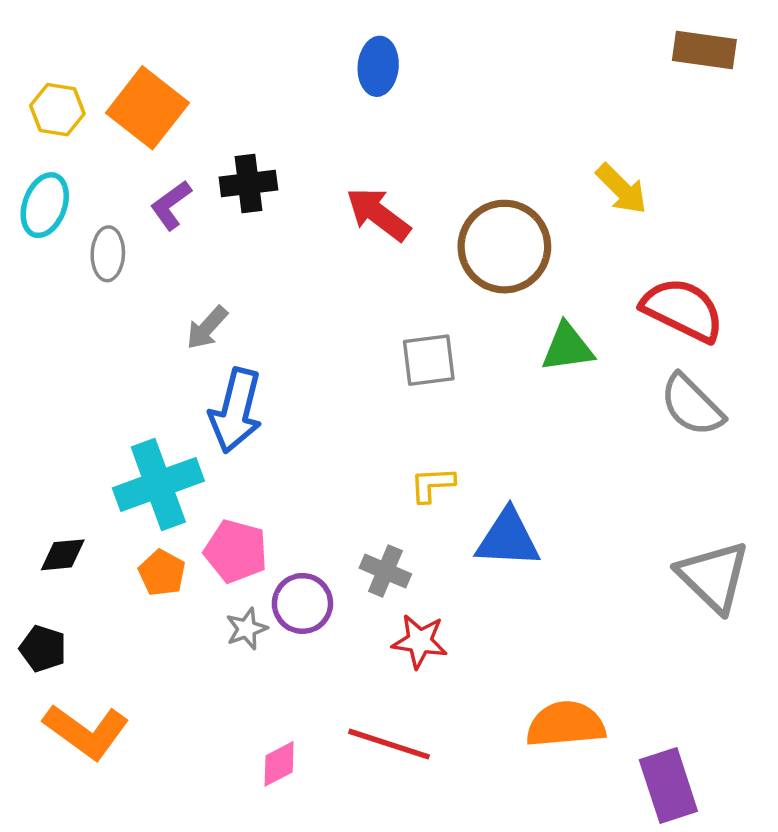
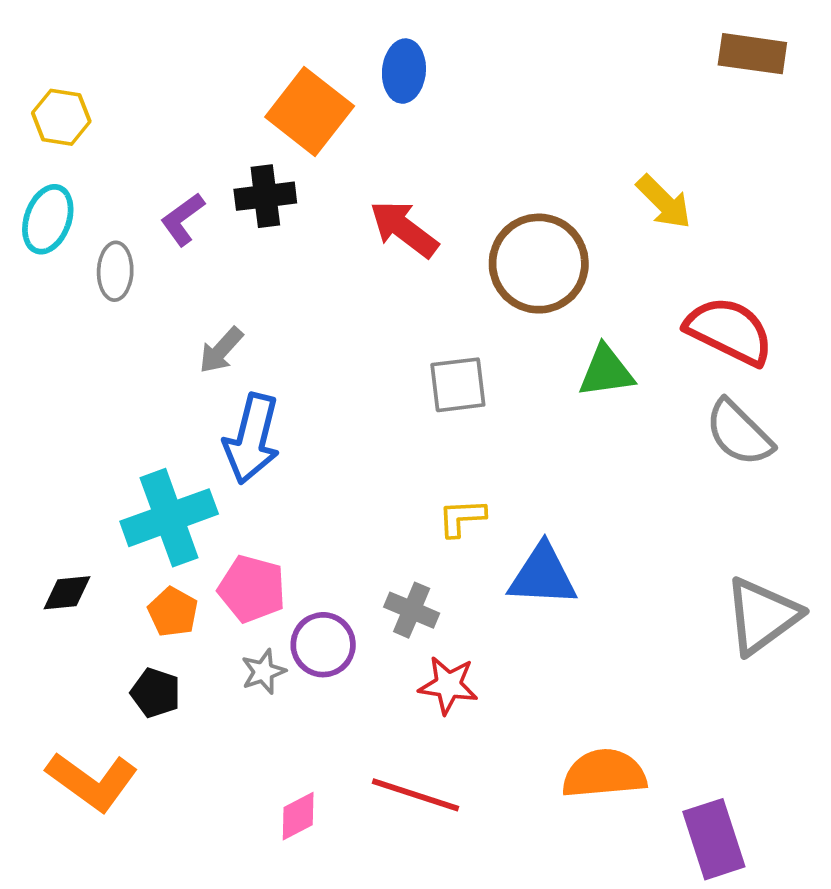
orange square: (147, 108) -> (310, 111), moved
gray triangle: (713, 576) -> (762, 616), turned 40
black pentagon: (43, 649) -> (156, 693), moved

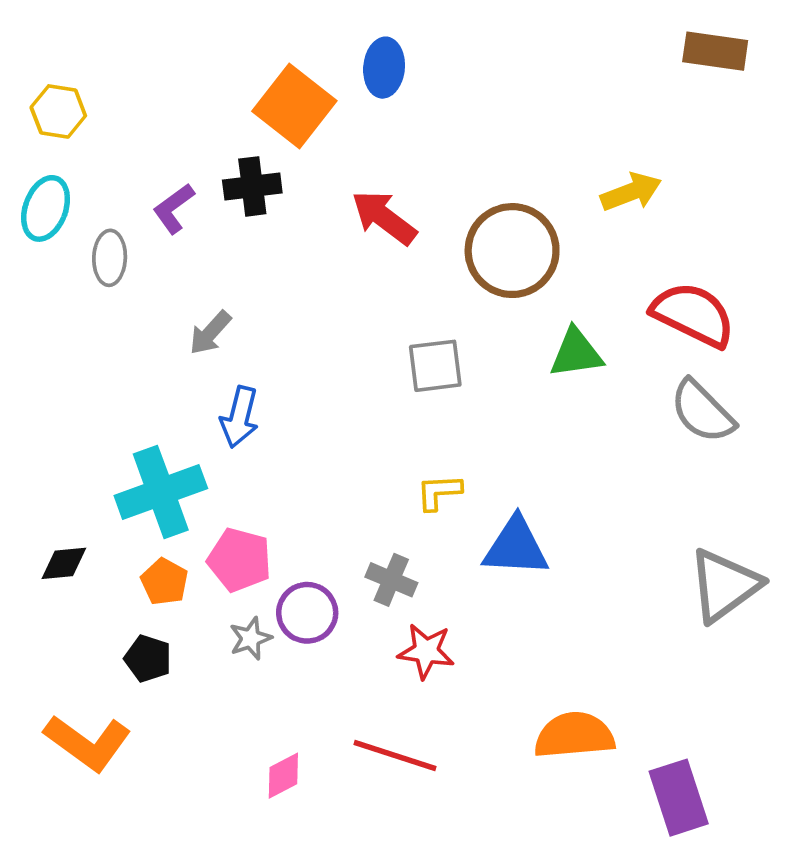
yellow arrow: (664, 202) -> (631, 192), turned -66
blue arrow: (252, 439) -> (239, 417), size x0.7

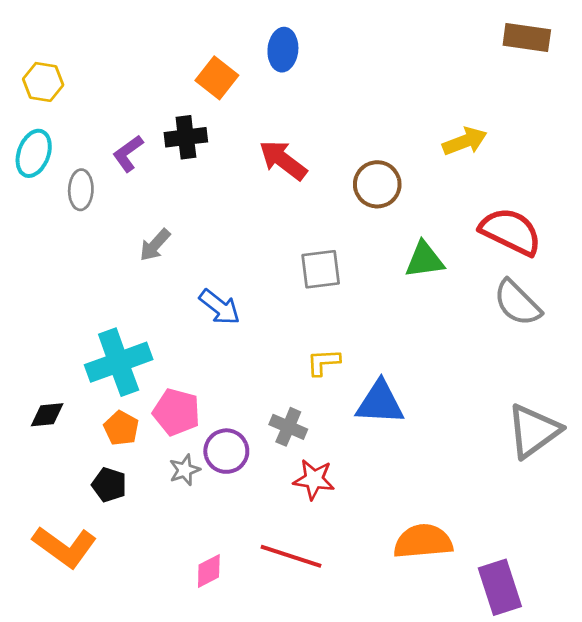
orange square: (294, 106) -> (217, 78), size x0.7
brown circle: (512, 251) -> (377, 184), size x0.7
blue arrow: (239, 417) -> (220, 307), moved, turned -66

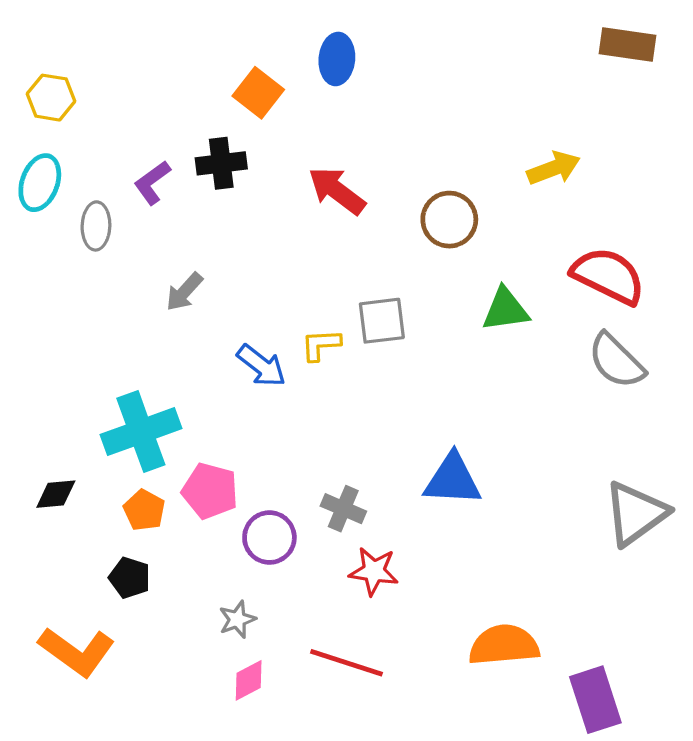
yellow L-shape: (323, 362) -> (321, 345), moved
gray star: (185, 470) -> (237, 619), moved

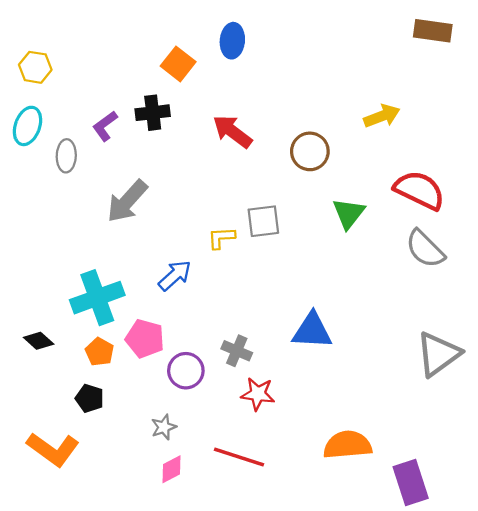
gray arrow: (184, 292) -> (127, 201), size x1.6
green triangle: (505, 309) -> (349, 213), turned -44
blue arrow: (261, 366) -> (175, 275), moved, turned -80
black diamond: (56, 494) -> (39, 341), turned 48

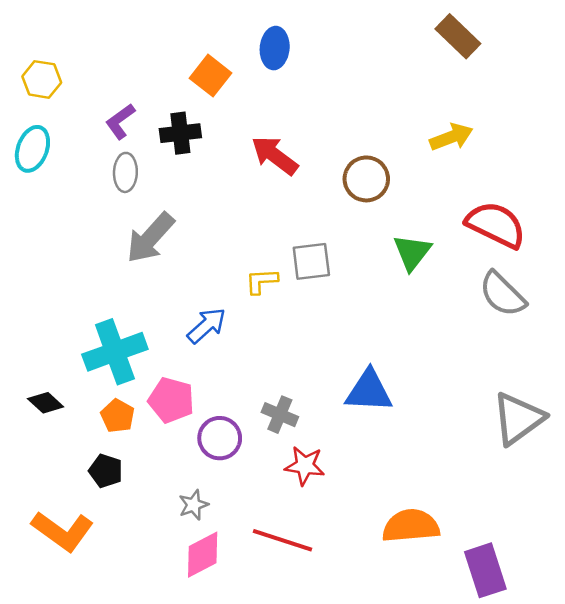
brown rectangle: (433, 31) -> (458, 36), moved, turned 36
purple L-shape: (105, 126) -> (120, 121), moved
gray ellipse: (66, 156) -> (125, 172), moved
pink diamond: (171, 469) -> (203, 555), size x1.4

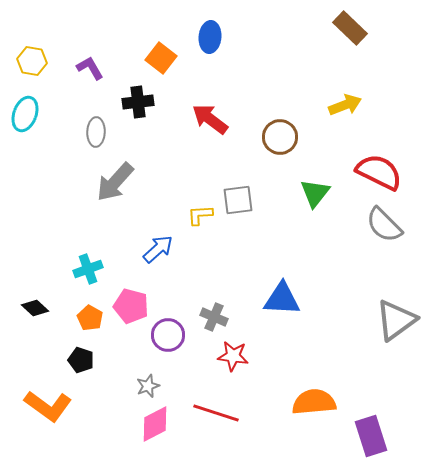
purple L-shape: (120, 121) -> (90, 68), moved, turned 96
cyan cross: (115, 352) -> (88, 269), size x0.6

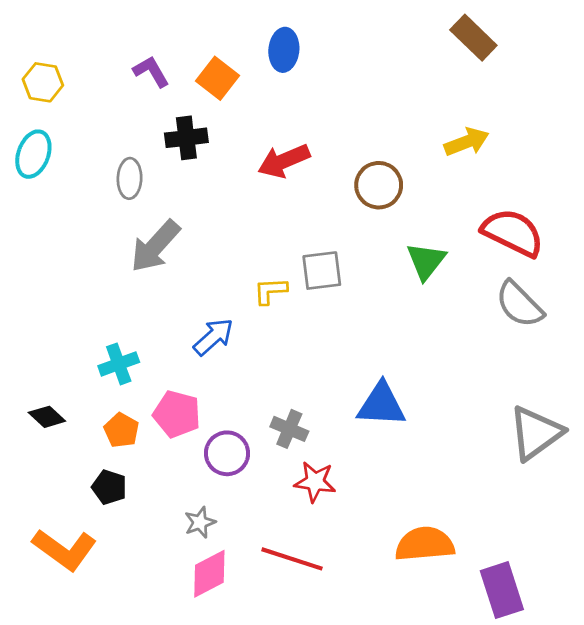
purple L-shape: (90, 68) -> (151, 71), moved
red arrow: (210, 119) -> (284, 161), turned -60

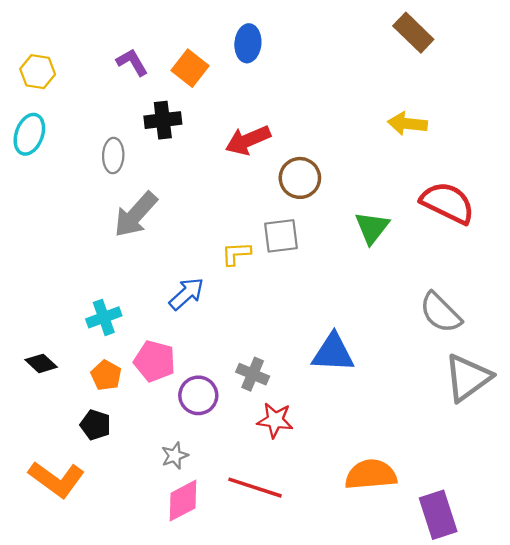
yellow arrow: (467, 142) -> (407, 124), turned -153
brown circle: (379, 185) -> (300, 178), moved
gray semicircle: (519, 304) -> (440, 313), moved

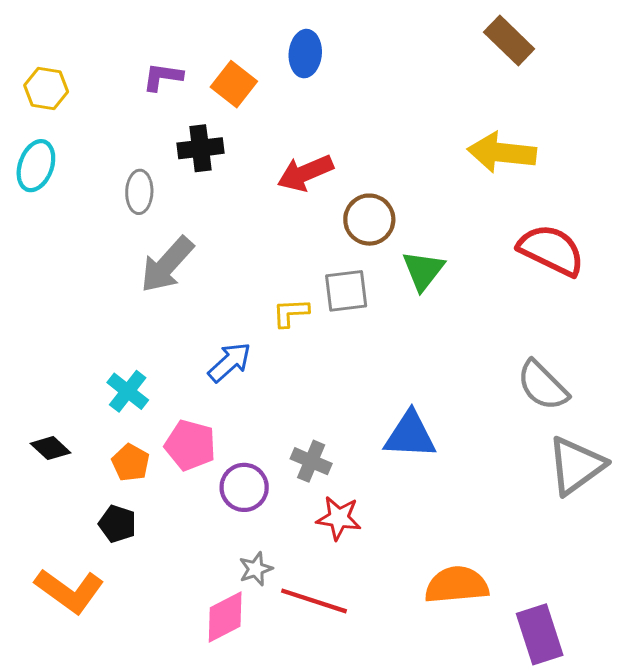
purple L-shape: (132, 62) -> (163, 77), turned -52
yellow arrow: (407, 124) -> (502, 153), size x1.4
green triangle: (372, 228) -> (423, 270), moved
cyan cross: (104, 317) -> (128, 391), turned -32
gray star: (175, 456) -> (256, 569), moved

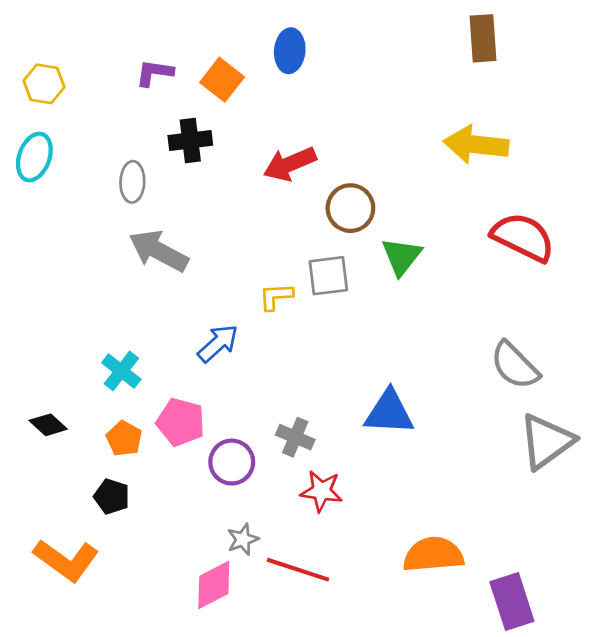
brown rectangle: (509, 40) -> (483, 38), turned 42
gray arrow: (167, 265) -> (159, 251), turned 76

